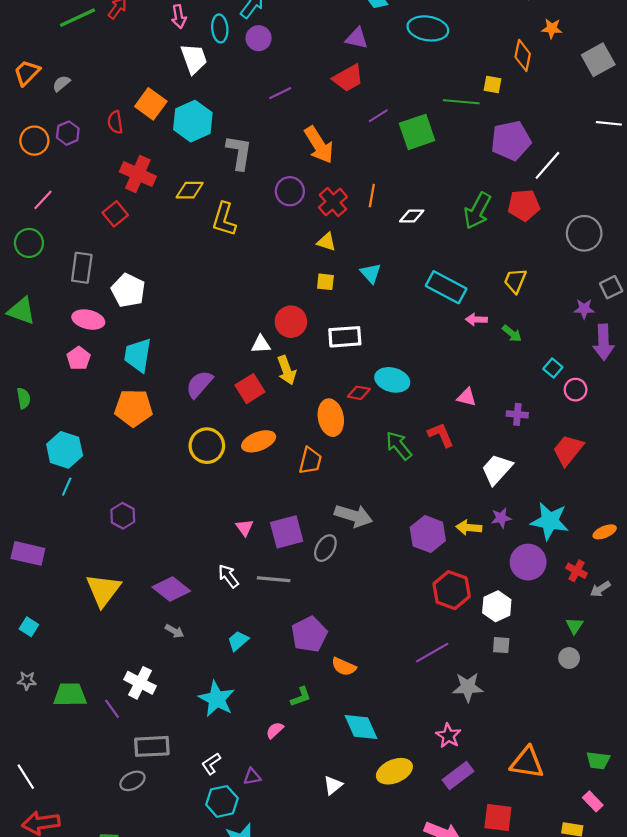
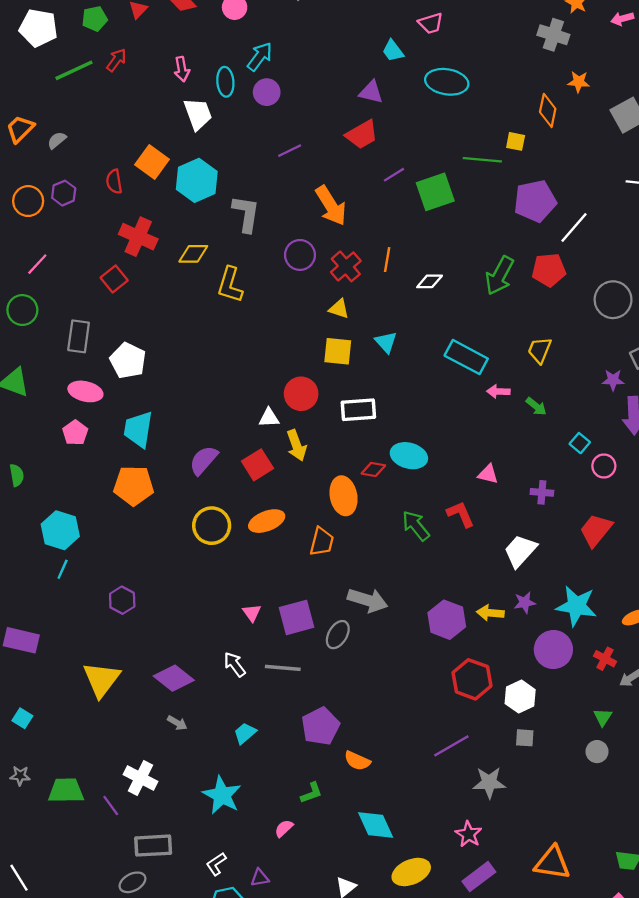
yellow square: (325, 282) -> (338, 351), size x1.5

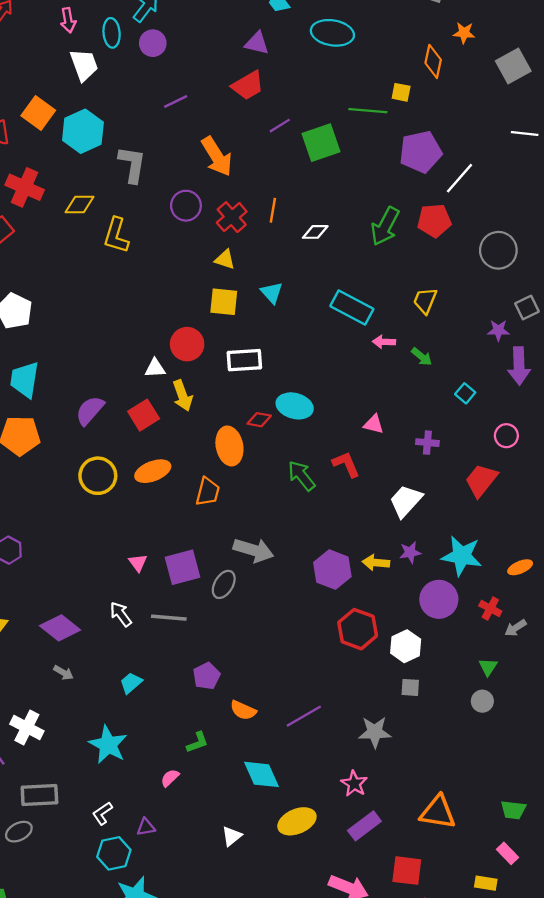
pink circle: (604, 466) -> (506, 436), moved
purple pentagon: (321, 726) -> (207, 676), size x0.7
purple line: (451, 746) -> (304, 716), moved

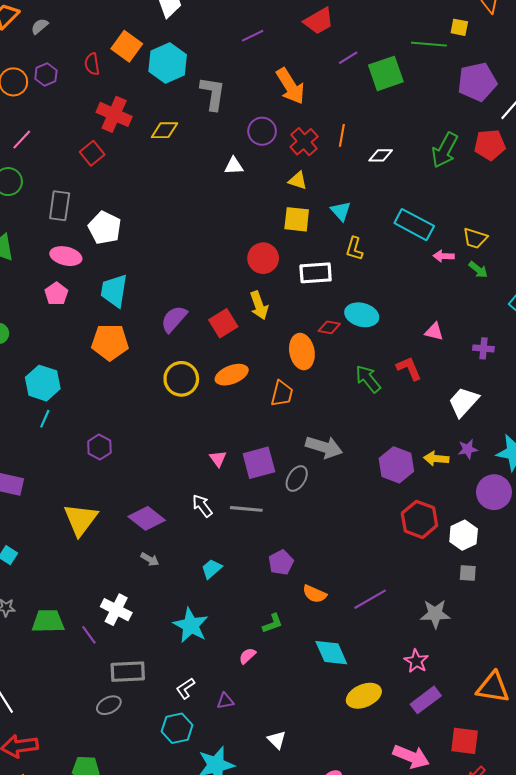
yellow L-shape: (116, 235) -> (354, 249), moved, size x0.7
yellow trapezoid: (425, 301) -> (475, 238), moved, turned -95
white triangle: (155, 368) -> (234, 166), moved
white triangle: (232, 836) -> (277, 740), moved, turned -36
cyan hexagon: (114, 853) -> (177, 728), moved

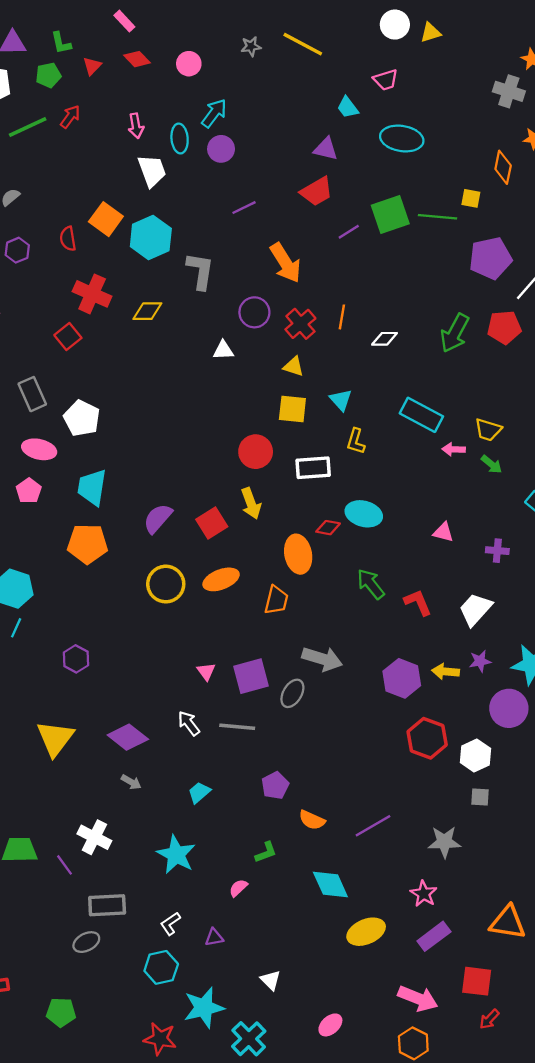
green square: (386, 73) -> (390, 214), moved
gray rectangle: (60, 206) -> (32, 394), turned -32
red L-shape: (409, 368) -> (418, 602), moved

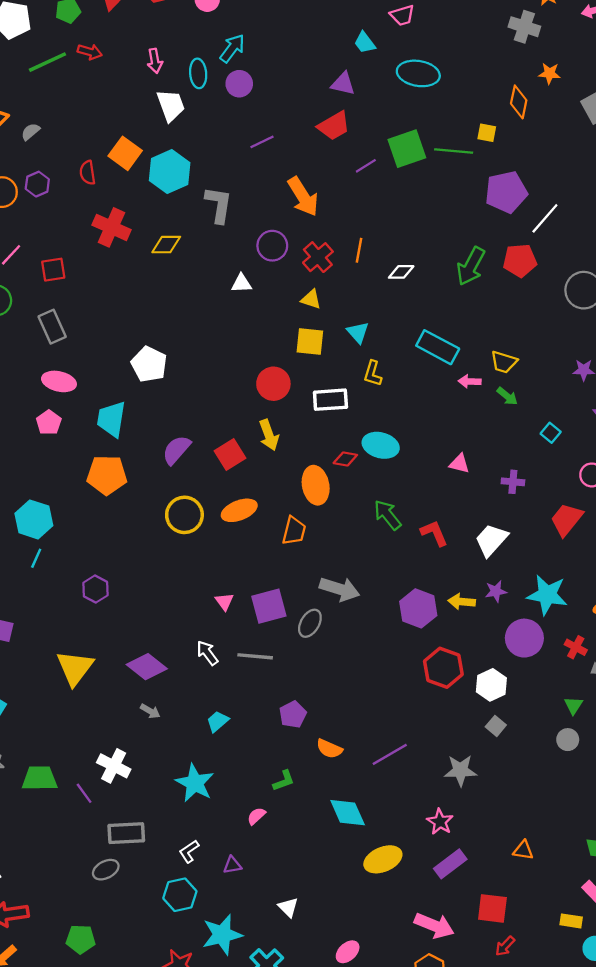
red arrow: (70, 117) -> (90, 52), turned 70
red square: (68, 337) -> (53, 270), moved, turned 30
white pentagon: (82, 418) -> (149, 364), moved
gray square: (480, 797) -> (496, 726), turned 36
orange triangle: (508, 922) -> (523, 850), size x0.6

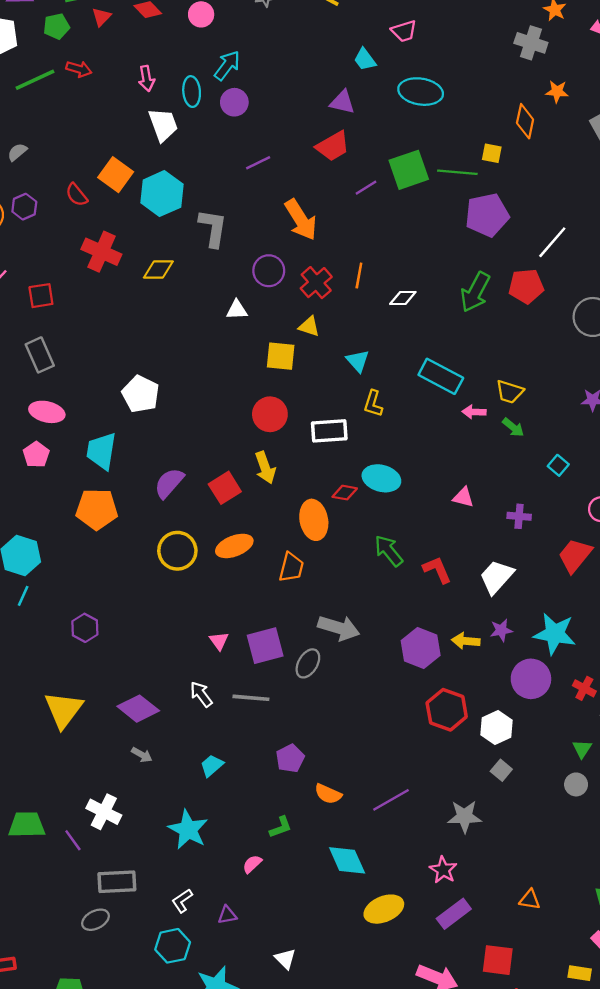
red semicircle: (87, 173) -> (77, 195), turned -30
purple pentagon: (506, 192) -> (487, 215), moved
yellow square: (310, 341) -> (281, 356), moved

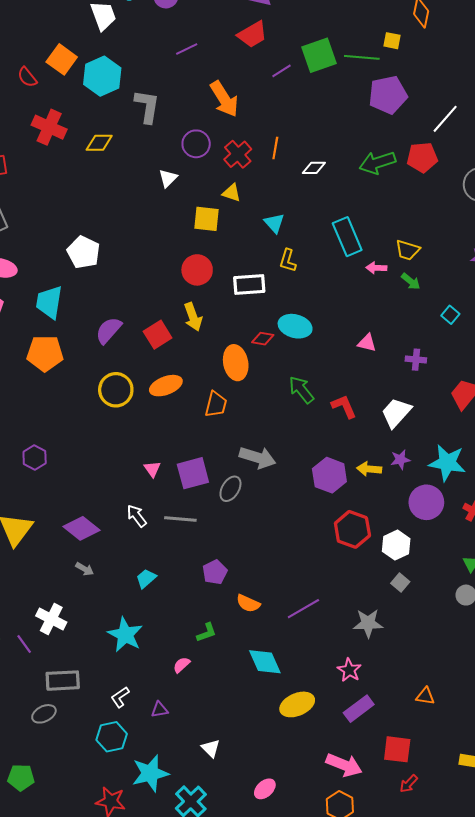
green arrow: (475, 292) -> (377, 163), turned 44
white triangle: (237, 310) -> (168, 178), turned -42
cyan rectangle: (441, 376) -> (347, 237), turned 39

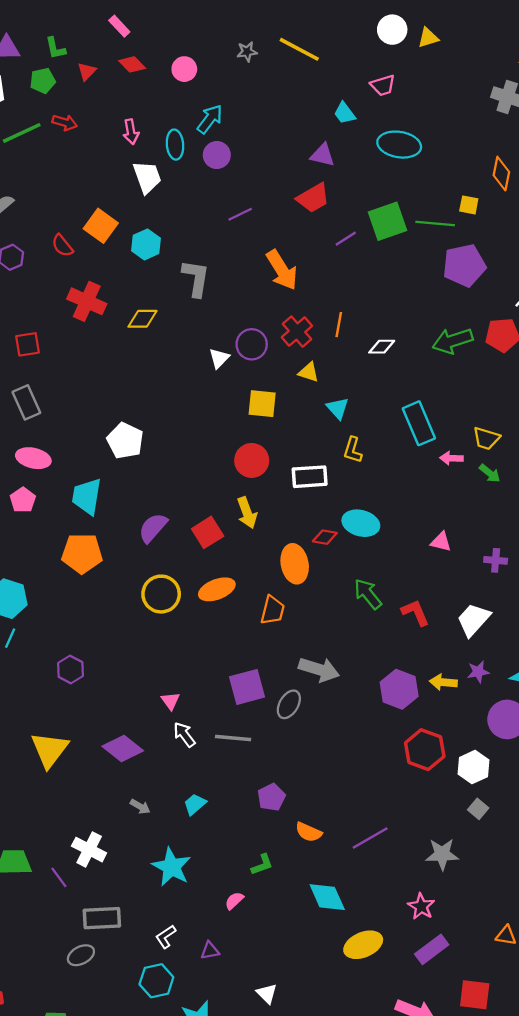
cyan hexagon: (102, 76) -> (146, 244), size x0.7
purple circle: (196, 144) -> (252, 344), moved
yellow triangle: (232, 193) -> (309, 372), moved
pink triangle: (152, 469) -> (170, 701), moved
gray arrow: (85, 569) -> (140, 807), moved

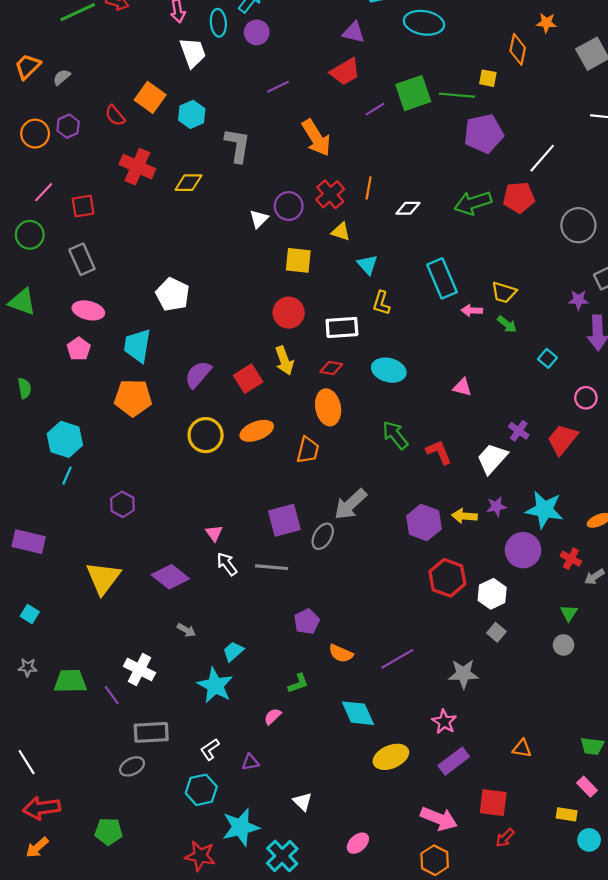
red diamond: (325, 537) -> (331, 368), moved
purple cross: (496, 560) -> (519, 431), moved, turned 30
gray arrow: (319, 670) -> (350, 504), turned 120
cyan trapezoid: (195, 804) -> (233, 651), moved

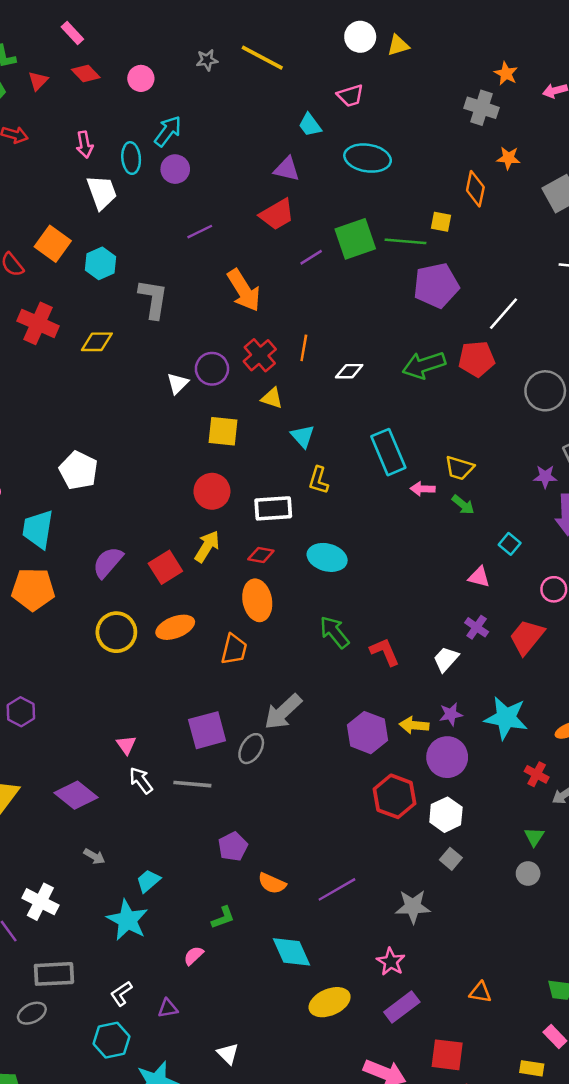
yellow arrow: (284, 361) -> (207, 546), turned -128
pink triangle: (462, 387) -> (479, 577), moved
white trapezoid: (492, 459) -> (446, 659), size x0.7
purple circle: (523, 550) -> (447, 757), moved

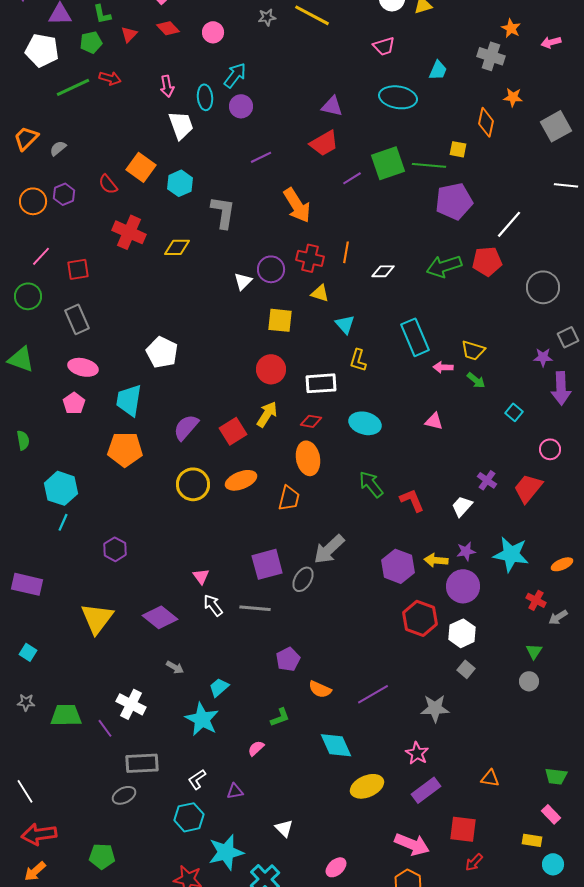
cyan trapezoid: (310, 125) -> (438, 70), moved, turned -120
red cross: (260, 355) -> (310, 258), turned -36
pink triangle: (479, 577) -> (434, 421), moved

